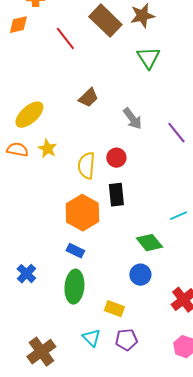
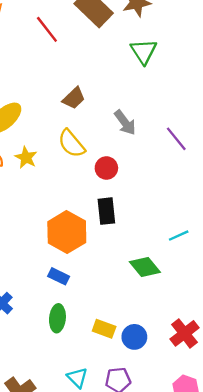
yellow semicircle: (86, 166) -> (71, 144), moved, turned -44
blue circle: (140, 275) -> (134, 337), moved
green ellipse: (74, 287) -> (57, 318), size x0.7
yellow rectangle: (114, 309) -> (104, 329), moved

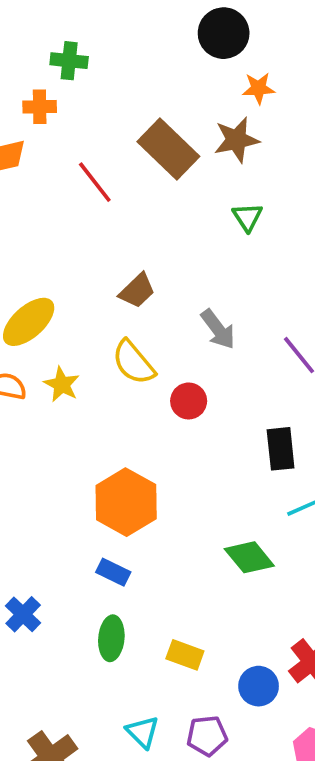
green triangle: (144, 51) -> (247, 217), size x0.7
black rectangle: (106, 211) -> (281, 449), moved
blue circle: (134, 337) -> (259, 686), moved

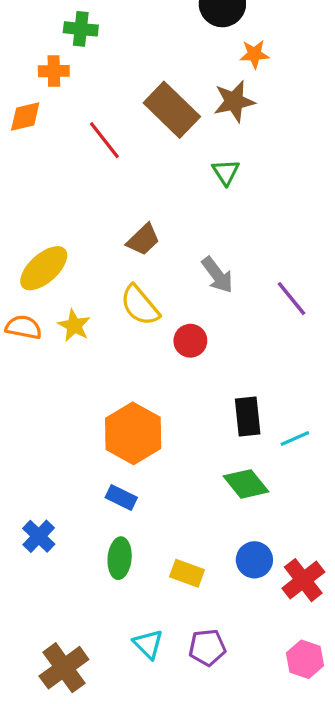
green triangle: (247, 217) -> (226, 172), moved
black rectangle: (281, 449) -> (248, 417), moved
blue circle: (259, 686) -> (254, 560), moved

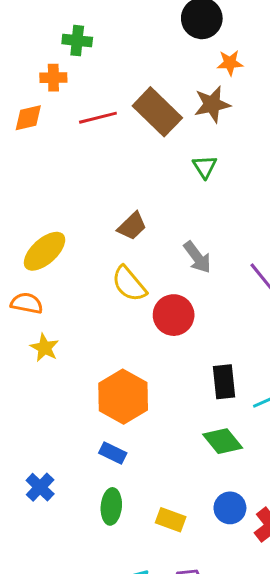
red line: (104, 140) -> (98, 118), moved, turned -66
yellow star: (74, 326) -> (45, 348), moved
red circle: (190, 341) -> (174, 315), size x1.4

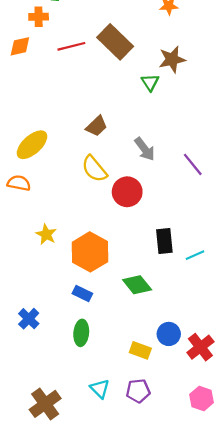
brown star: (212, 104) -> (172, 59), moved
yellow star: (45, 348) -> (46, 234), moved
green diamond: (223, 441) -> (137, 285), moved
yellow rectangle: (171, 520) -> (140, 350), moved

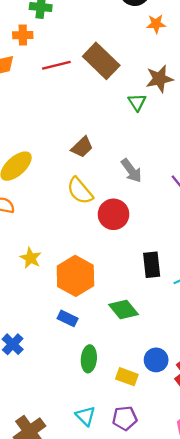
green ellipse: (81, 333) -> (89, 359), moved

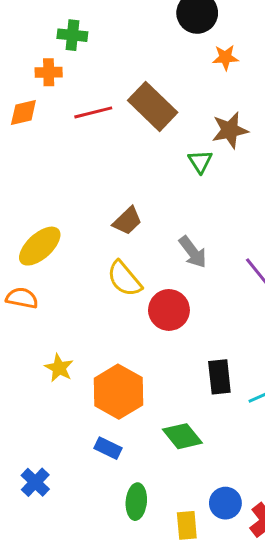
yellow rectangle: (127, 377) -> (187, 525), turned 65

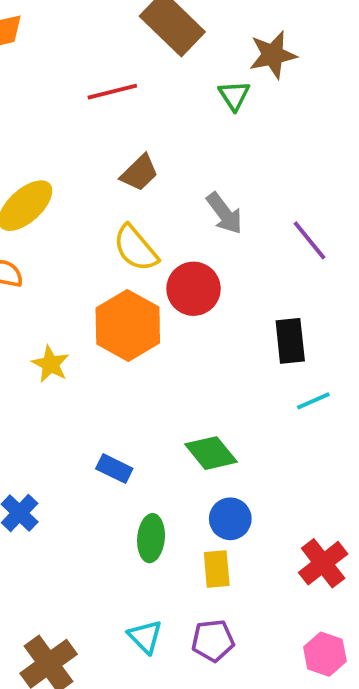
red line: (93, 112) -> (112, 92), moved
black rectangle: (219, 377) -> (290, 341), moved
orange hexagon: (118, 392) -> (128, 325), moved
blue circle: (225, 503) -> (230, 519), moved

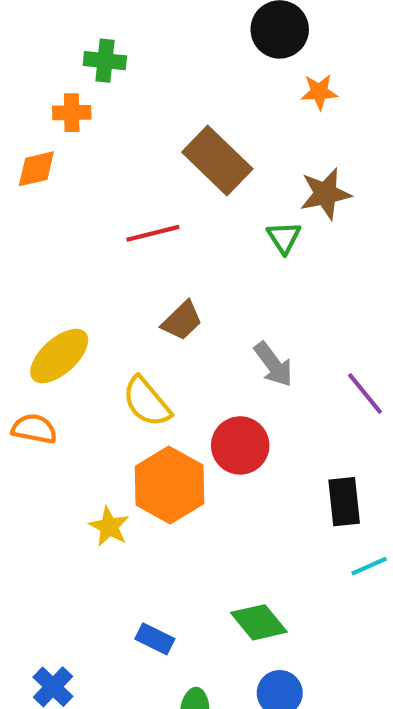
yellow semicircle: (136, 248) -> (147, 402), moved
yellow star: (50, 364) -> (109, 527), moved

